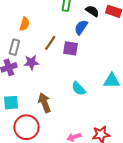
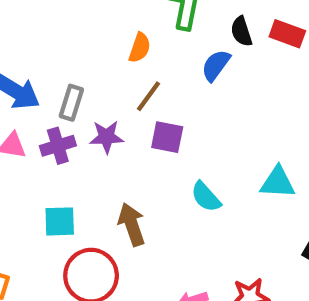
black semicircle: (92, 11) -> (241, 31), turned -144
orange semicircle: (25, 24) -> (140, 48), moved
purple square: (70, 48) -> (167, 137), moved

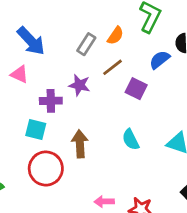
gray rectangle: (71, 103) -> (86, 44), moved
purple square: (167, 137) -> (136, 89), moved
purple cross: (58, 146) -> (51, 101), moved

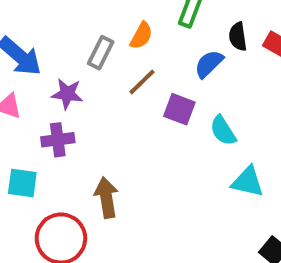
purple star: (79, 85) -> (67, 94), moved
cyan square: (36, 129) -> (22, 183), moved
cyan semicircle: (131, 140) -> (223, 131), moved

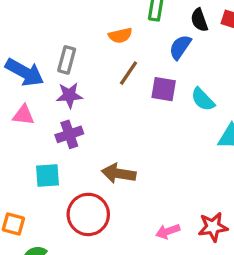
orange semicircle: (141, 36) -> (120, 35), turned 60
gray rectangle: (101, 53) -> (67, 60), moved
brown arrow: (106, 198) -> (119, 173), turned -60

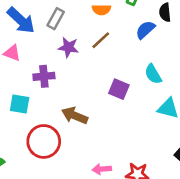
purple square: (164, 89) -> (119, 89), moved
purple star: (69, 95) -> (68, 47), moved

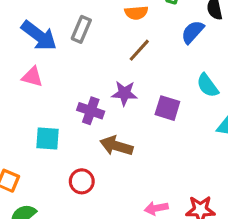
purple star: (68, 47) -> (124, 93), moved
purple cross: (44, 76) -> (91, 111), moved, turned 30
red circle: (44, 141) -> (82, 181), size x0.6

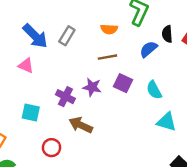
brown line: (139, 50) -> (107, 57), turned 30
purple square: (167, 108) -> (123, 83), moved

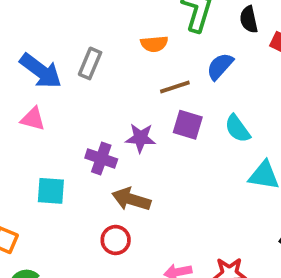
black semicircle: (167, 34) -> (249, 19), moved
brown line: (107, 57) -> (175, 87), moved
red circle: (51, 148) -> (116, 240), moved

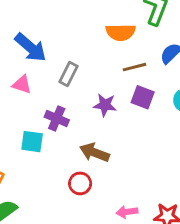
orange semicircle: (154, 44) -> (121, 32), size x1.4
gray rectangle: (90, 63) -> (69, 74), moved
purple cross: (101, 158) -> (57, 118), moved

